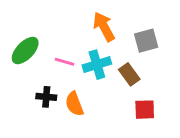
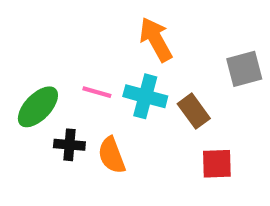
gray square: (146, 41) -> (244, 69), moved
green ellipse: (25, 50) -> (38, 107), moved
cyan cross: (97, 65) -> (145, 96), turned 32

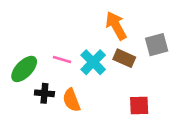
orange arrow: (156, 39) -> (116, 26), moved
cyan cross: (145, 96) -> (93, 62), turned 30
brown rectangle: (194, 111) -> (124, 58), moved, turned -30

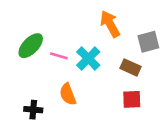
brown rectangle: (124, 58) -> (130, 67), moved
green ellipse: (24, 69) -> (31, 46), moved
black cross: (44, 93) -> (33, 110), moved

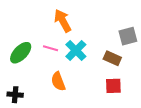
orange arrow: (110, 24) -> (63, 21), moved
green ellipse: (31, 46) -> (21, 53), moved
black cross: (33, 110) -> (15, 95), moved

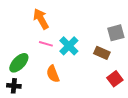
orange arrow: (63, 21) -> (41, 19), moved
green ellipse: (21, 53) -> (19, 63), moved
red square: (113, 86) -> (115, 79), moved, turned -35

